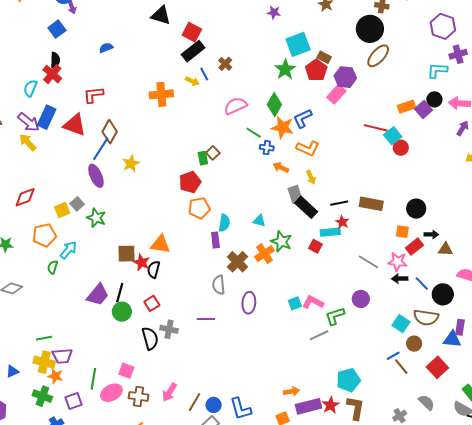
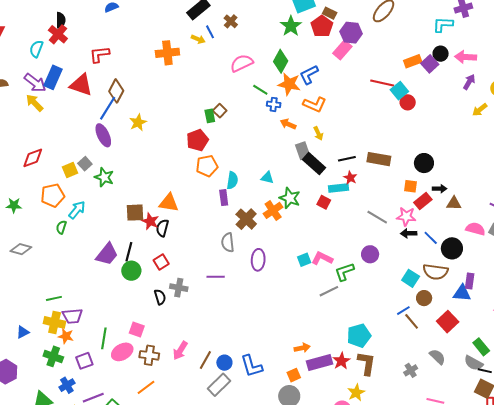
black semicircle: (150, 338) -> (160, 297), size x0.7

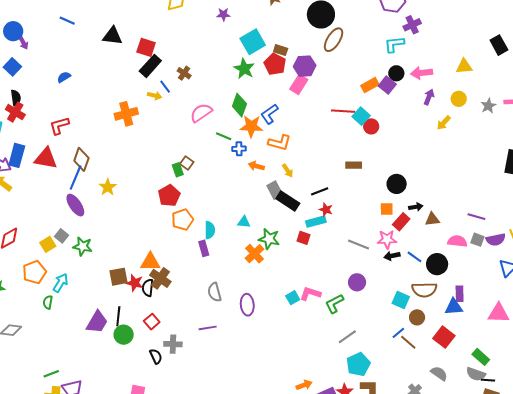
brown rectangle: (379, 159) -> (354, 165), moved, size x0.7
brown cross: (246, 219) -> (160, 278), moved
gray line: (329, 291) -> (347, 337), moved

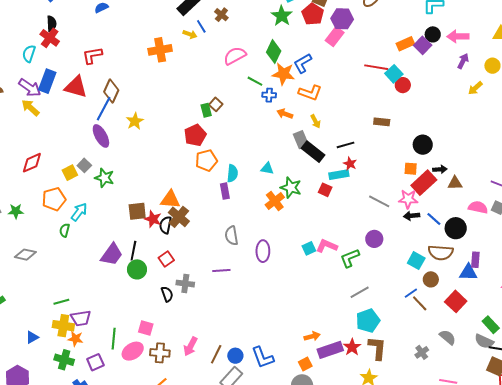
red rectangle: (401, 222) -> (424, 183), size x1.4

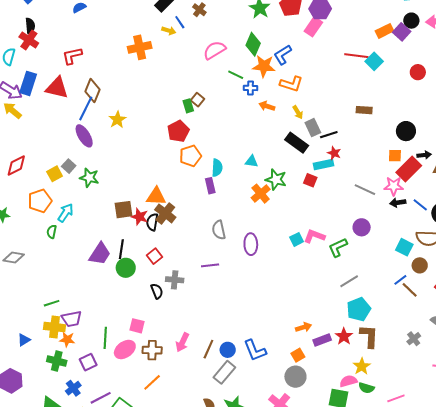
red circle: (403, 85) -> (418, 72), moved
gray rectangle: (301, 140) -> (313, 128), moved
purple rectangle: (330, 350) -> (322, 340), size x0.7

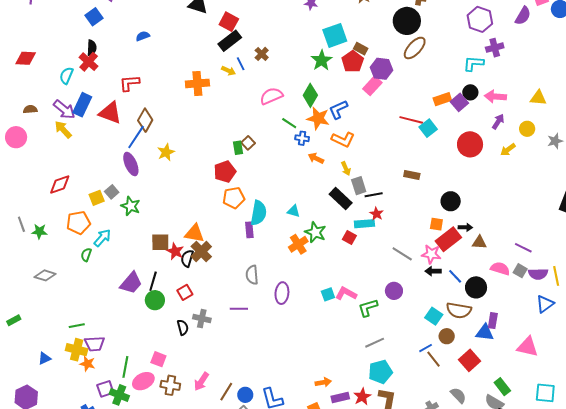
red circle: (418, 72) -> (470, 144), size x1.6
cyan semicircle: (217, 168) -> (259, 213), size x1.4
green cross: (57, 361) -> (119, 395), moved

